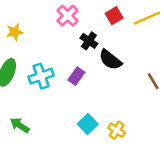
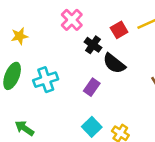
red square: (114, 16) -> (119, 30), moved
purple rectangle: (76, 76) -> (92, 87), moved

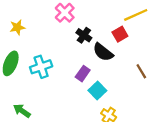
red square: (119, 30) -> (120, 34), moved
cyan square: (92, 127) -> (97, 90), moved

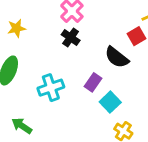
black cross: (84, 35) -> (71, 38), moved
cyan cross: (41, 67) -> (51, 88), moved

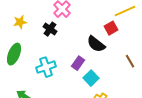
black cross: (71, 38) -> (50, 29), moved

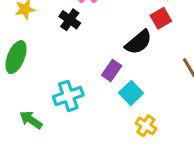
black semicircle: (96, 44) -> (138, 42), turned -78
cyan cross: (46, 67) -> (68, 96), moved

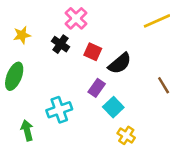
red square: (161, 18) -> (93, 52), moved, turned -36
green arrow: (31, 120) -> (27, 130), turned 42

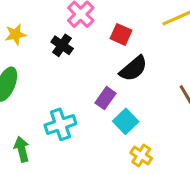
red square: (93, 52) -> (121, 34), moved

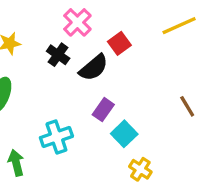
red square: (121, 34) -> (119, 43), turned 30
black semicircle: (133, 69) -> (94, 68), moved

